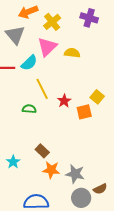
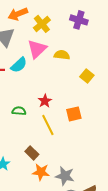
yellow line: (42, 89) -> (48, 125), moved
yellow square: (97, 97) -> (87, 76), moved
red star: (64, 101) -> (45, 101), moved

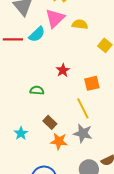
green semicircle: (19, 111) -> (37, 90), moved
yellow line: (48, 125) -> (83, 108), moved
gray star: (65, 176) -> (83, 133), moved

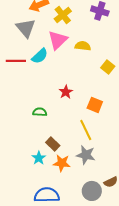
orange square: (92, 83) -> (95, 105), turned 35
cyan star: (21, 133) -> (39, 158), moved

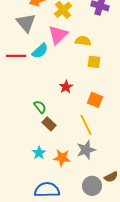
yellow square: (108, 67) -> (94, 62), moved, turned -32
green semicircle: (40, 112) -> (40, 107), turned 48
brown rectangle: (53, 144) -> (49, 124), moved
gray star: (86, 155) -> (86, 150), turned -30

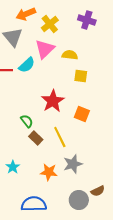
red star: (66, 87) -> (53, 101), size x1.6
yellow line: (86, 125) -> (60, 137), moved
cyan star: (39, 153) -> (13, 167), moved

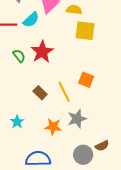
yellow square: (81, 76) -> (85, 31), size x1.5
red star: (53, 101) -> (42, 52), moved
orange square: (82, 114) -> (86, 80), moved
green semicircle: (27, 121) -> (19, 56), moved

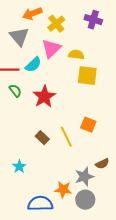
green semicircle: (19, 56) -> (15, 91), moved
gray star: (77, 119) -> (84, 177), moved
orange star: (53, 127) -> (63, 190), moved
brown semicircle: (102, 146) -> (102, 164), moved

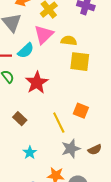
brown rectangle: (42, 138) -> (20, 119), moved
cyan star: (19, 167) -> (30, 153), moved
gray star: (84, 177) -> (71, 149), moved

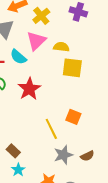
cyan semicircle: (26, 51) -> (18, 57), turned 84
brown rectangle: (20, 119) -> (13, 151), moved
cyan star: (30, 153) -> (18, 170), moved

